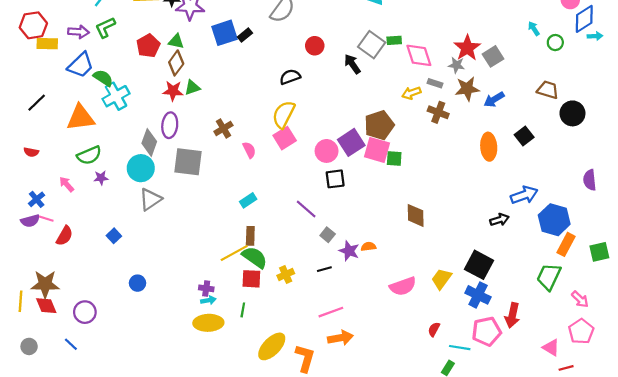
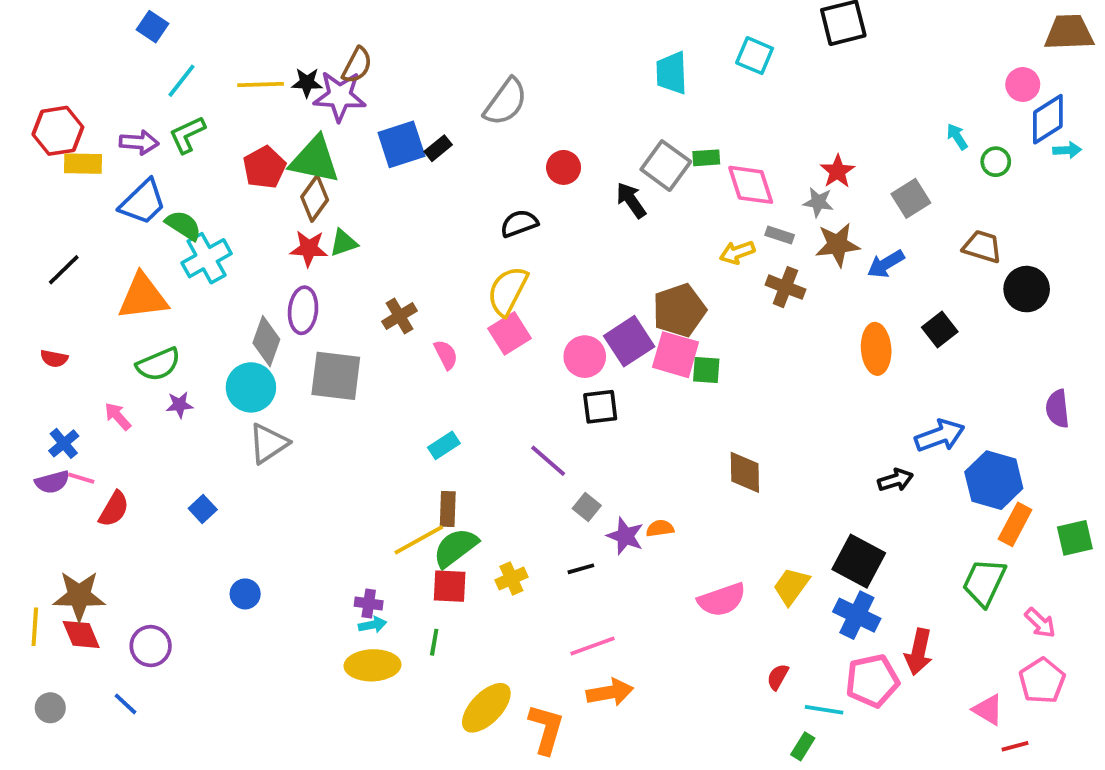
green triangle: (176, 41) -> (315, 160), size x1.8
red star: (467, 48) -> (838, 171), size x0.7
gray square: (493, 56) -> (911, 198), moved
green semicircle: (255, 257) -> (455, 548), turned -72

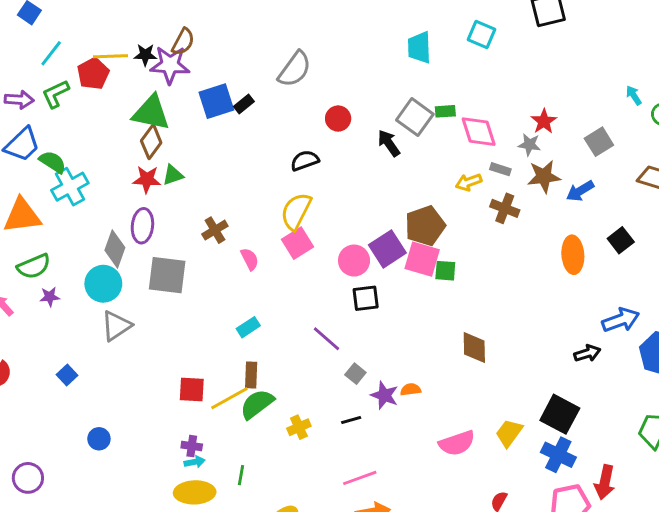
red pentagon: (264, 167) -> (93, 74), moved
red square: (450, 586) -> (192, 390), moved

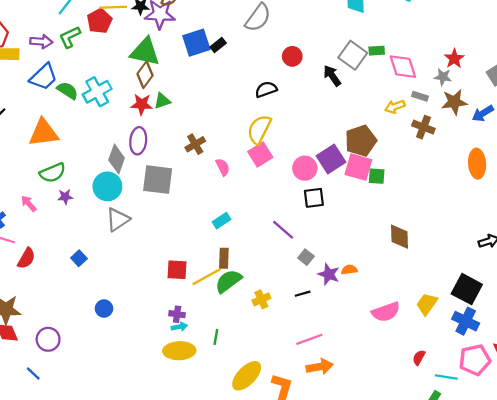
cyan cross: (70, 187) -> (97, 92), moved

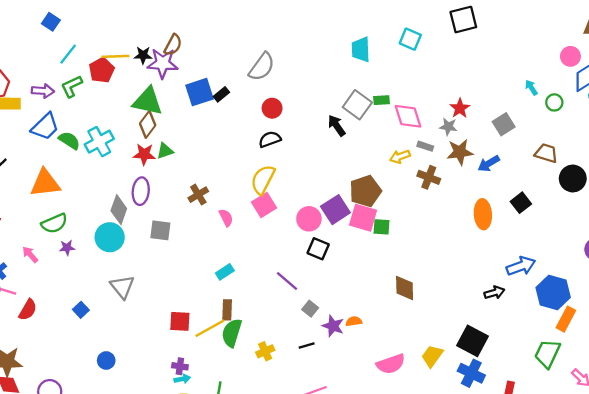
red circle: (292, 56) -> (272, 108), moved
gray square: (158, 180) -> (160, 230), size x0.7
black square: (314, 198) -> (318, 249), turned 30
gray triangle: (118, 220) -> (122, 287), moved, turned -35
green semicircle: (228, 281) -> (232, 333), turned -36

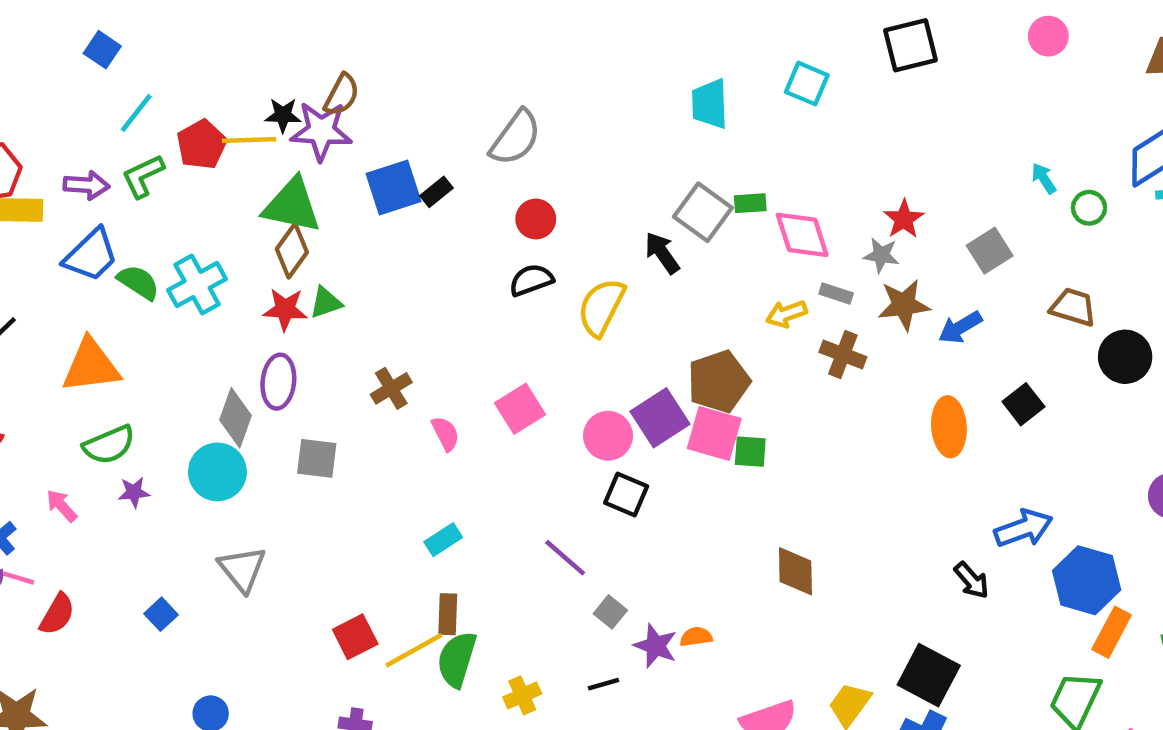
yellow line: (115, 56) -> (249, 140), moved
pink circle: (570, 56) -> (1048, 36), moved
yellow semicircle: (263, 180) -> (601, 307), moved
black arrow: (494, 293) -> (972, 580), turned 66
red square: (180, 321) -> (355, 637), turned -30

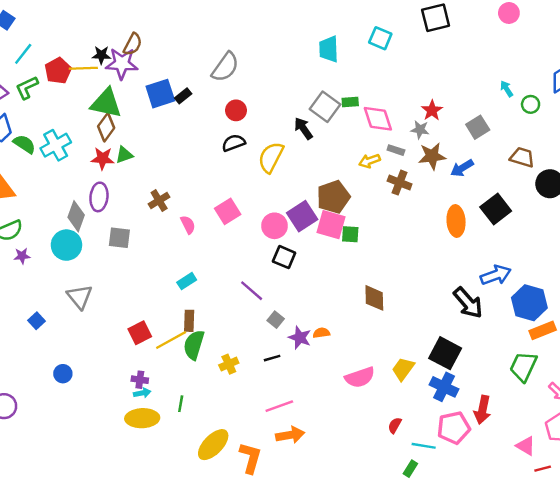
black square: (1023, 404) -> (496, 209), size x1.4
black arrow: (972, 580) -> (468, 303), size x1.6
orange rectangle: (1112, 632) -> (543, 330), turned 40

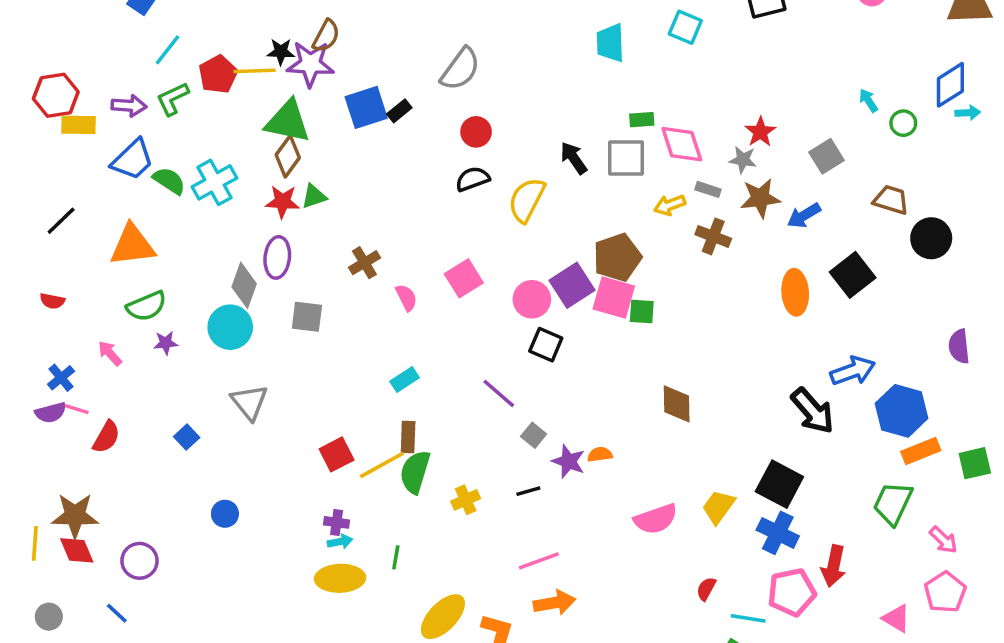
gray square: (325, 107) -> (626, 158), moved, turned -36

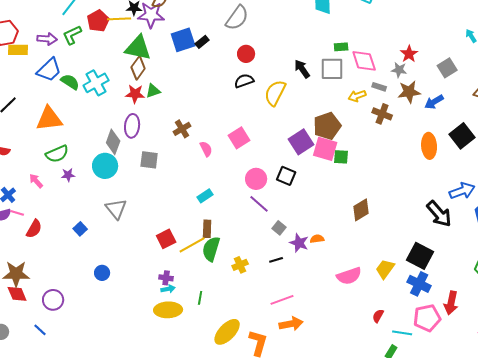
pink circle: (532, 299) -> (256, 179), moved
brown diamond: (677, 404) -> (361, 210), turned 60

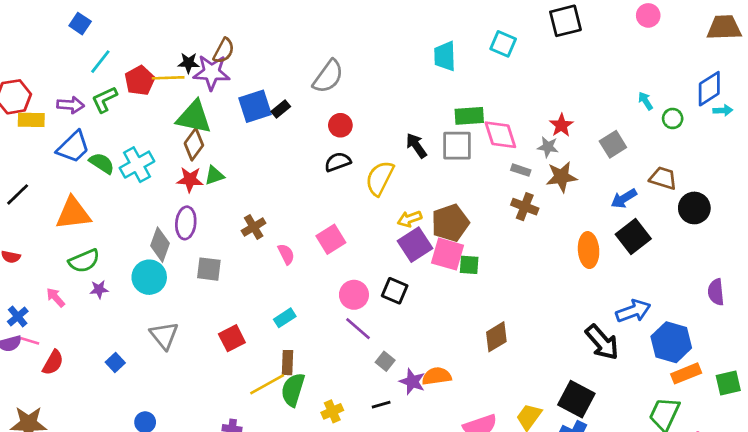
green rectangle: (341, 47) -> (469, 116), size x1.5
yellow arrow: (357, 96) -> (410, 219), moved
blue arrow: (434, 102) -> (624, 198), moved
red square: (166, 239) -> (232, 338), moved
orange semicircle: (317, 239) -> (437, 376), size x1.5

